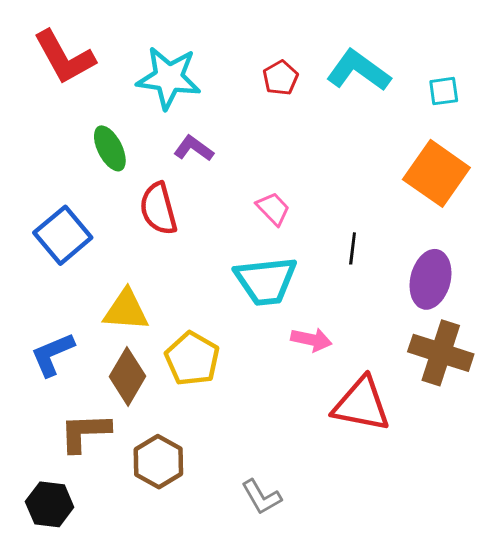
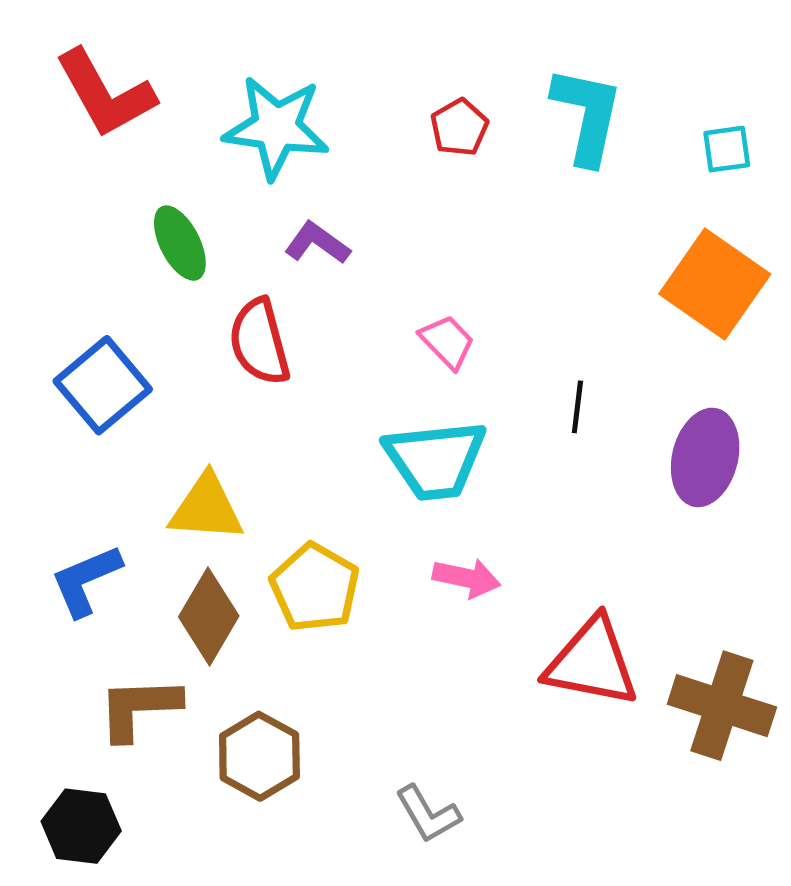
cyan L-shape: (358, 70) -> (587, 115), turned 66
pink arrow: (311, 340) -> (467, 578), moved
brown cross: (441, 353) -> (722, 706), moved

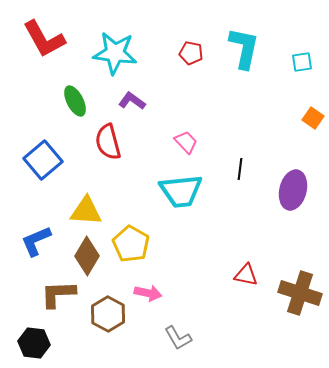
red pentagon: (459, 127) -> (191, 53), turned -30
orange square: (715, 284) -> (313, 118), moved, size x0.5
pink arrow: (467, 578) -> (148, 293), moved
red triangle: (592, 662) -> (246, 275), size x0.6

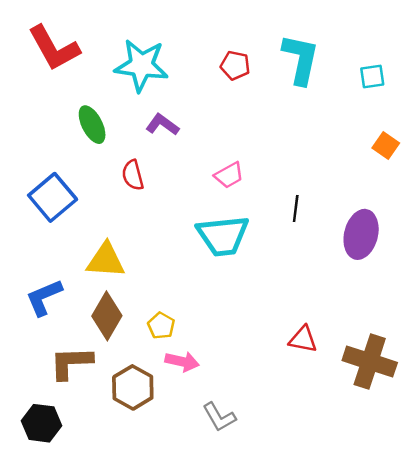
red semicircle: (108, 142) -> (133, 175), size x0.7
pink trapezoid: (186, 142) -> (229, 175), turned 105
yellow pentagon: (131, 244) -> (161, 326), moved, size x0.6

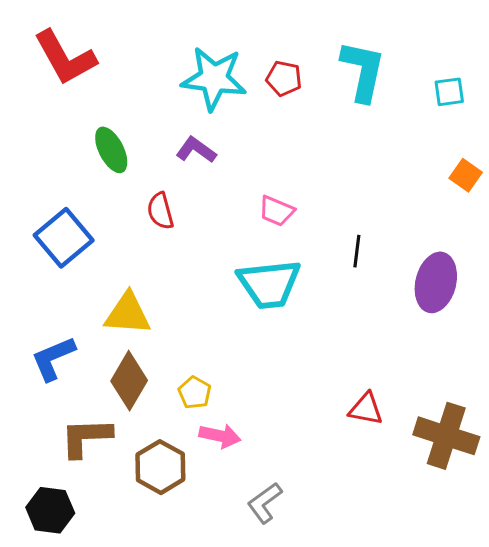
cyan star: (141, 65) -> (214, 78), moved
pink trapezoid: (229, 175) -> (277, 211), turned 52
gray L-shape: (219, 417) -> (265, 503), turned 84

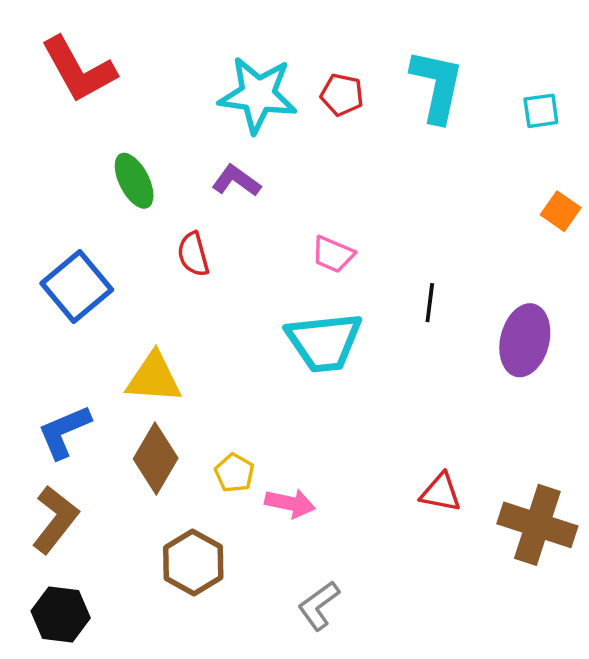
pink arrow: (220, 436) -> (290, 503), moved
brown L-shape: (86, 437) -> (55, 519), moved, turned 130

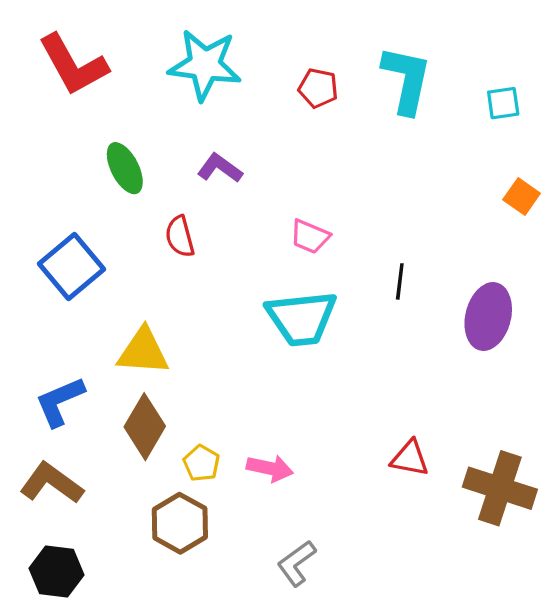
cyan star: (258, 95) -> (205, 65), moved
yellow pentagon: (234, 473) -> (201, 463), moved
brown L-shape: (55, 519) -> (51, 483), turned -92

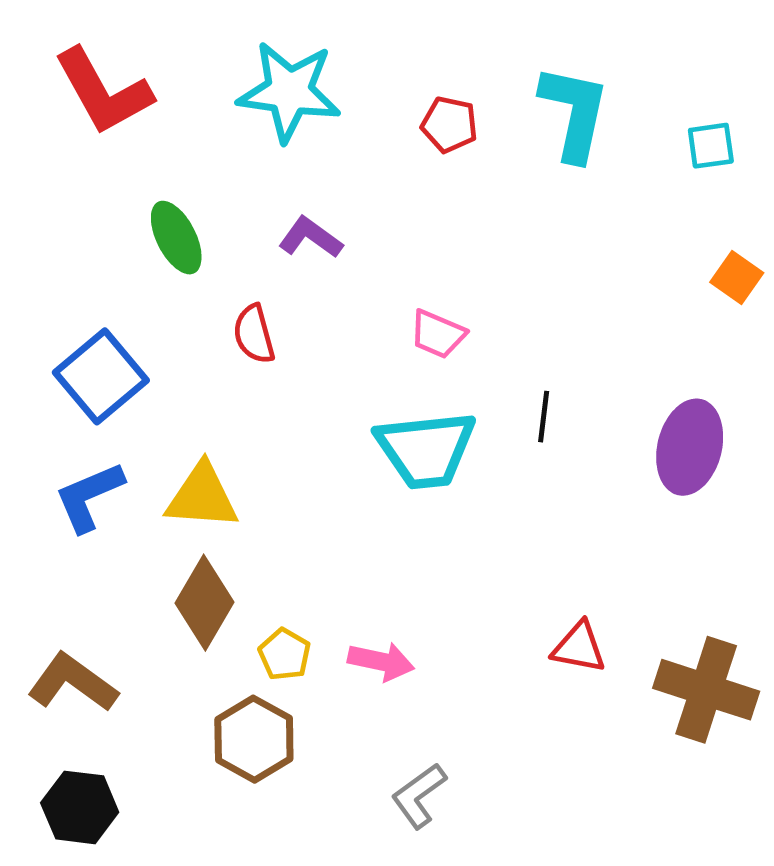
black line: (400, 281) -> (544, 417), moved
blue L-shape: (60, 402) -> (89, 497), moved

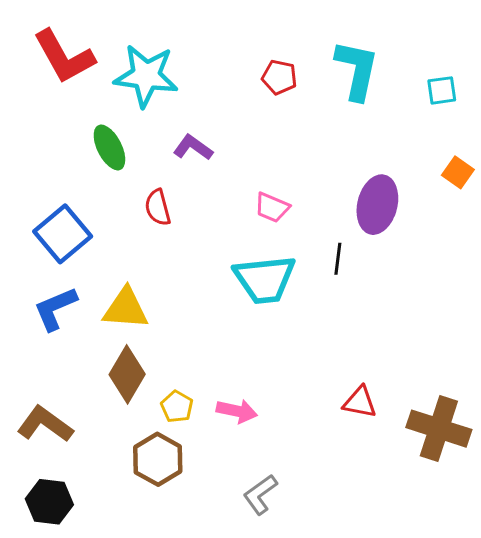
cyan star: (289, 92) -> (146, 76), moved
purple ellipse: (690, 447) -> (377, 205), moved

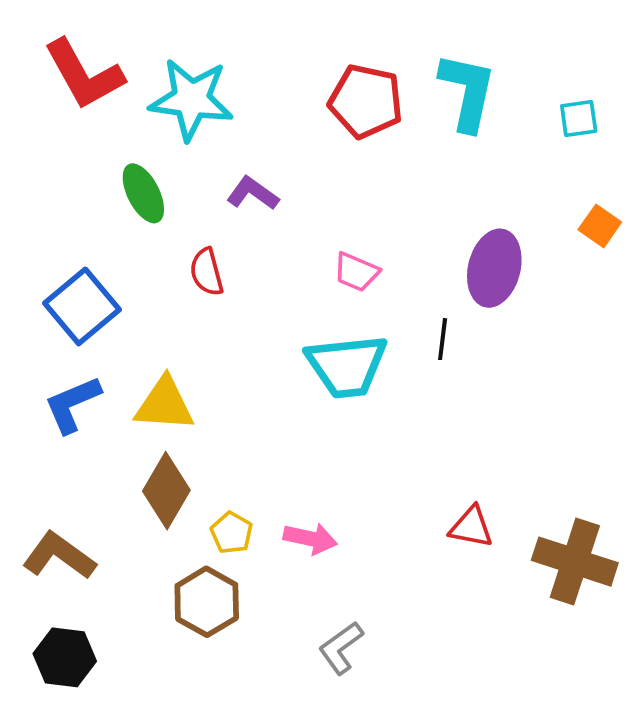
red pentagon: (279, 77) -> (366, 101), size x1.6

